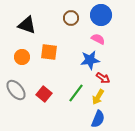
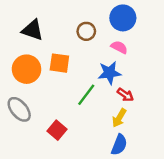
brown circle: (71, 18) -> (86, 31), moved
orange circle: (22, 57) -> (27, 69), size x1.5
green line: (76, 93) -> (86, 95), moved
red square: (44, 94) -> (57, 130), moved

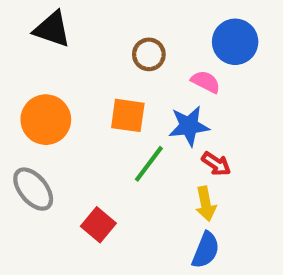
blue circle: (123, 18) -> (235, 42), moved
black triangle: (33, 30) -> (52, 29), moved
orange square: (59, 63) -> (128, 115), moved
yellow arrow: (119, 118) -> (206, 204), turned -42

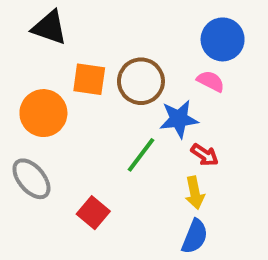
brown circle: (149, 54) -> (141, 81), moved, size x1.5
pink semicircle: (206, 82) -> (211, 81), moved
orange square: (128, 115) -> (89, 79), moved

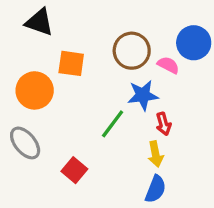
blue circle: (223, 39) -> (194, 43), moved
brown circle: (141, 81) -> (132, 51), moved
red arrow: (205, 155) -> (163, 124), turned 40

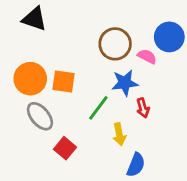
orange square: (71, 63) -> (64, 81), moved
gray ellipse: (25, 143) -> (40, 116), moved
yellow arrow: (156, 154) -> (119, 134), moved

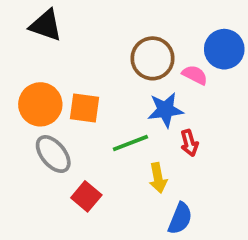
green line: (98, 108) -> (130, 143), turned 32

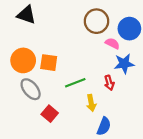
brown circle: (153, 58) -> (96, 21), moved
blue star: (165, 110) -> (124, 64), moved

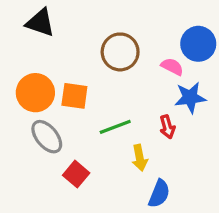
brown circle: (96, 21) -> (120, 52), moved

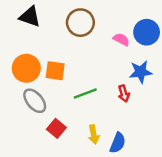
brown circle: (120, 52) -> (80, 23), moved
pink semicircle: (172, 67) -> (121, 39), moved
yellow arrow: (140, 158) -> (94, 134), moved

